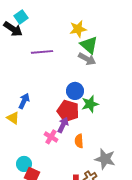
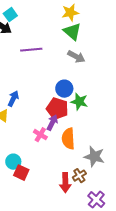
yellow star: (78, 29) -> (70, 13), moved
green triangle: (89, 45) -> (72, 32), moved
green star: (90, 104) -> (79, 102), turned 30
orange semicircle: (79, 141) -> (68, 139), size x1.5

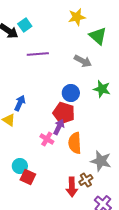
cyan square: (10, 15) -> (25, 25), moved
green triangle: (72, 32) -> (98, 36), moved
green star: (79, 102) -> (102, 89), moved

